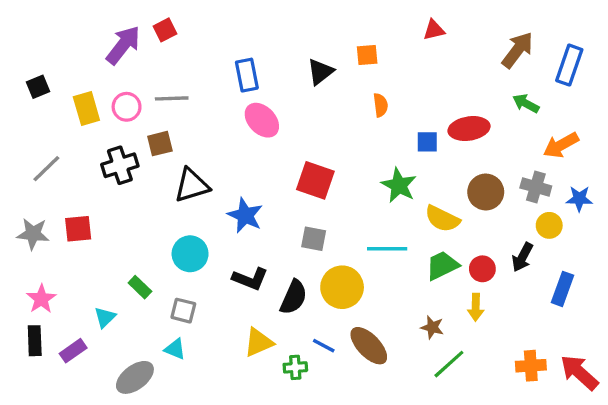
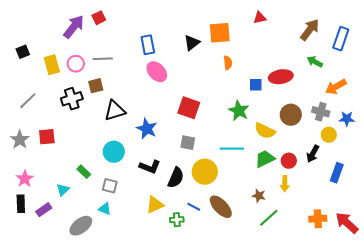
orange square: (367, 55) -> (220, 33), size x1.6
gray star: (33, 234) -> (20, 140), turned 30

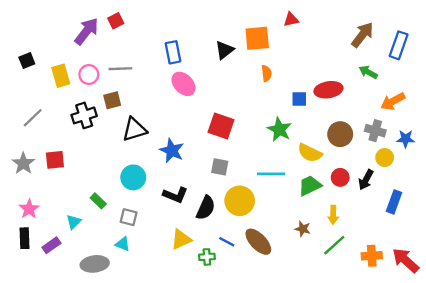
red triangle: (260, 18) -> (291, 20), moved
red circle: (289, 161) -> (340, 177), moved
green line: (269, 218) -> (334, 245), moved
gray ellipse: (81, 226) -> (95, 264), turned 30

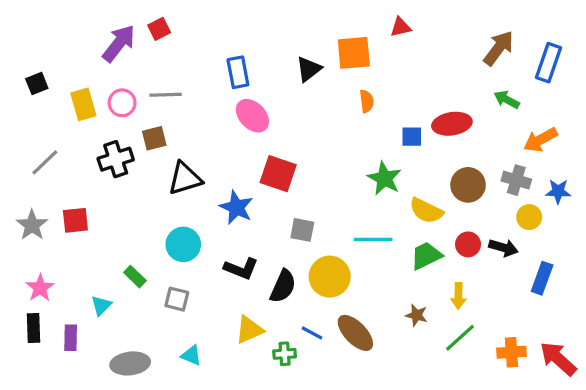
red square: (221, 126) -> (278, 174), moved
black arrow: (366, 180) -> (503, 248), turned -102
cyan triangle: (123, 244) -> (191, 355), moved
purple rectangle: (51, 245) -> (71, 338), turned -54

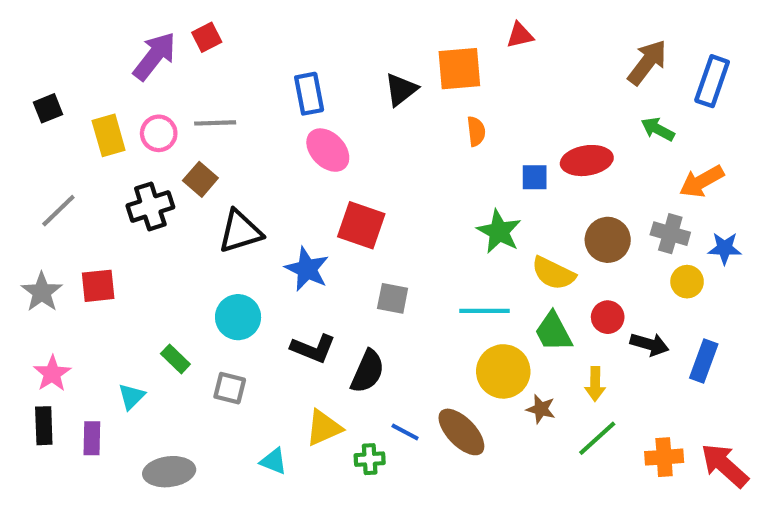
brown square: (154, 138) -> (200, 179), turned -35
black arrow: (503, 248) -> (649, 344), moved
green trapezoid: (426, 256) -> (553, 332), turned -92
yellow circle: (330, 277) -> (503, 371), moved
cyan triangle: (191, 355) -> (274, 461), moved

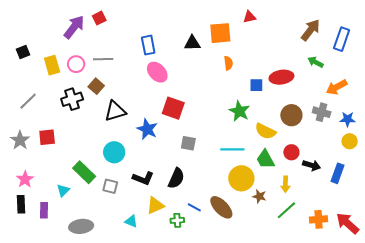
black triangle: (401, 90) -> (192, 43), turned 36
yellow circle: (687, 282) -> (350, 141), moved
black L-shape: (313, 348) -> (143, 178), moved
green rectangle: (175, 359) -> (84, 172), size x1.6

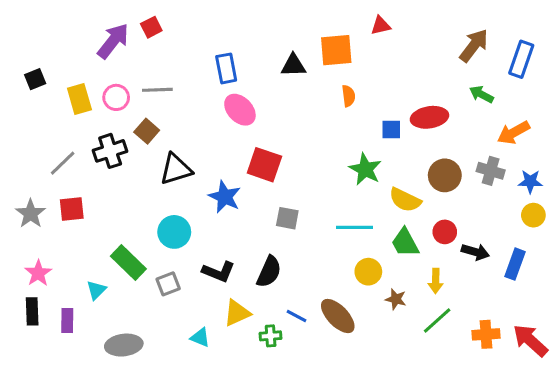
gray line: (28, 101) -> (63, 163), moved
yellow circle: (241, 178) -> (368, 272), size x0.7
gray square: (110, 186) -> (168, 284), turned -35

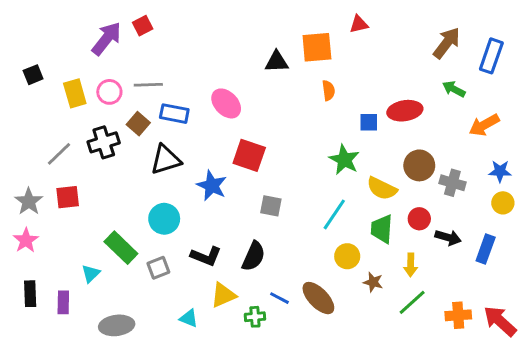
blue rectangle: (226, 68) -> (174, 114), moved, turned -68
gray cross: (491, 171) -> (452, 183), moved
cyan line: (355, 227) -> (334, 214), turned -56
green trapezoid: (405, 243) -> (382, 229), turned 32
pink star: (38, 273) -> (26, 240), moved

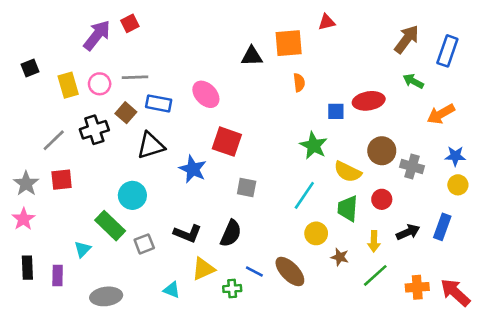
cyan circle: (164, 219) -> (132, 195), moved
black arrow: (448, 237) -> (408, 232), moved, turned -40

